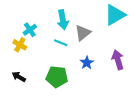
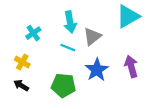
yellow cross: (20, 45) -> (22, 62), moved
blue star: (87, 63) -> (97, 70), size x1.5

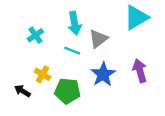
yellow cross: (22, 62) -> (43, 74), moved

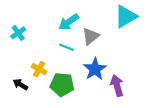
cyan arrow: (75, 23) -> (69, 22), turned 65
cyan cross: (35, 35) -> (18, 33), moved
purple arrow: (140, 71) -> (117, 86), moved

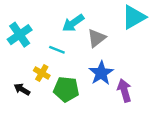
cyan cross: (18, 33) -> (20, 35), size x1.5
cyan line: (66, 47) -> (57, 50), moved

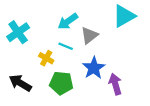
cyan line: (57, 50) -> (66, 46), moved
yellow cross: (42, 73) -> (46, 58), moved
black arrow: (22, 89) -> (20, 83), size x1.5

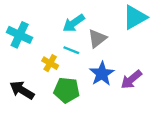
cyan cross: (18, 32) -> (20, 35), turned -30
purple arrow: (115, 84) -> (131, 80), moved, turned -114

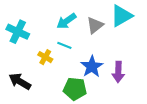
gray triangle: (97, 38) -> (95, 25), moved
purple arrow: (131, 80) -> (118, 72), turned -48
green pentagon: (67, 90) -> (75, 89), moved

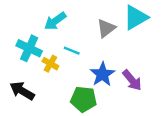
cyan arrow: (66, 21) -> (55, 21), moved
cyan cross: (18, 32) -> (29, 48), moved
purple arrow: (118, 72) -> (132, 80), turned -42

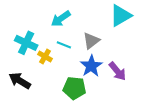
cyan arrow: (55, 21) -> (61, 19), moved
gray triangle: (106, 28) -> (91, 41), moved

